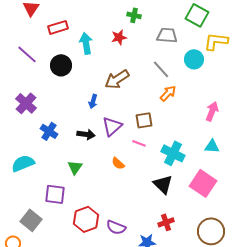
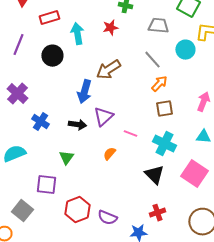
purple line: (27, 54) -> (18, 45), turned 70
blue arrow: (93, 101) -> (84, 92), size x1.6
brown square: (144, 120) -> (164, 109), moved
orange semicircle: (118, 163) -> (109, 154), turned 88

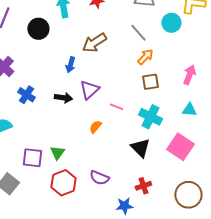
blue arrow: (84, 92) -> (70, 65), size x0.7
green triangle: (66, 158) -> (57, 153), moved
purple semicircle: (107, 218) -> (99, 178), moved

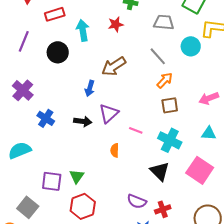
pink arrow: (189, 75) -> (209, 98), turned -132
orange semicircle: (95, 127) -> (115, 150), turned -40
purple semicircle: (99, 178) -> (137, 201), moved

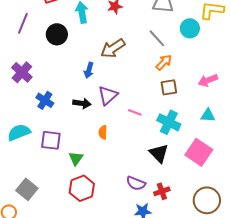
orange semicircle: (115, 150) -> (103, 132), moved
purple square: (52, 181) -> (51, 140), moved

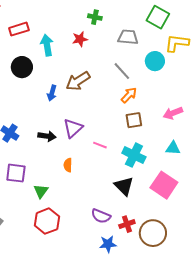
blue arrow: (89, 70) -> (52, 93), moved
brown circle: (207, 200) -> (153, 233), moved

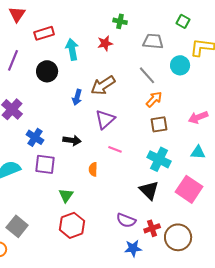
green square: (158, 17) -> (183, 21), size x0.6
purple triangle: (73, 128) -> (105, 119), moved
pink line: (100, 145) -> (115, 149), moved
purple square: (16, 173) -> (45, 164), moved

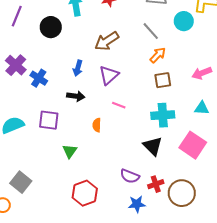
blue arrow: (77, 97) -> (78, 68), moved
blue cross: (35, 137) -> (39, 78), moved
cyan cross: (159, 159) -> (163, 115), turned -30
red hexagon: (72, 225) -> (85, 193), moved

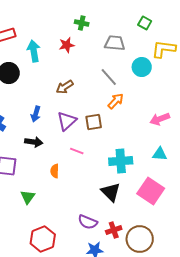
brown arrow: (107, 41) -> (65, 87), size x0.7
brown square: (163, 80) -> (94, 122), moved

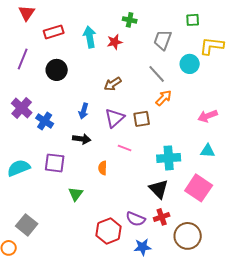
green square: (145, 23) -> (193, 20), turned -32
gray trapezoid: (115, 43) -> (163, 40), turned -75
cyan arrow: (34, 51) -> (90, 37), moved
red cross: (114, 230) -> (162, 217), moved
red hexagon: (43, 239) -> (109, 231), moved

